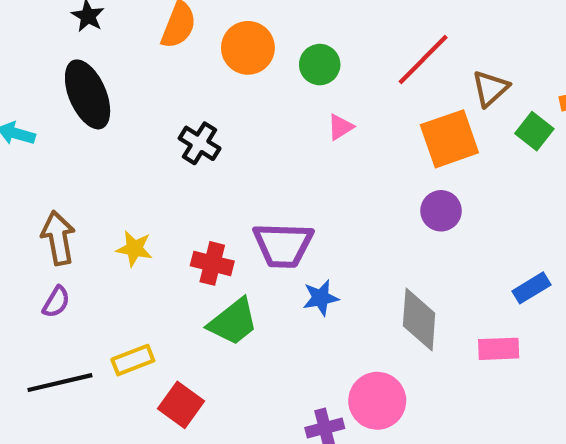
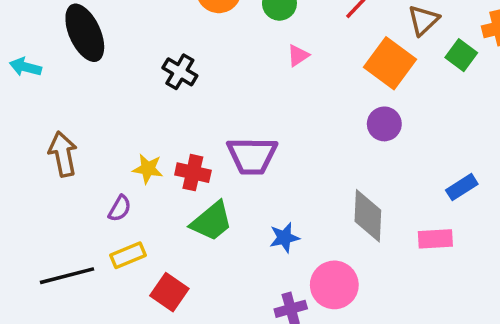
orange square: (449, 139) -> (390, 63), turned -33
yellow star: (134, 249) -> (148, 169), moved
blue star: (321, 298) -> (284, 238), moved
purple semicircle: (56, 302) -> (120, 208), moved

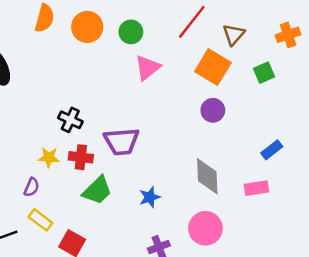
pink triangle: (298, 55) -> (147, 68), size x1.6
green square: (461, 55) -> (264, 73), moved, turned 35
black cross: (180, 72) -> (70, 120), moved
yellow rectangle: (128, 255) -> (40, 220), turned 65
pink circle: (334, 285) -> (205, 228), moved

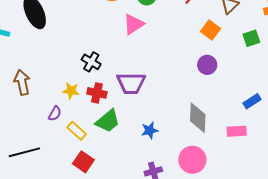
orange square: (213, 67) -> (211, 30), size x0.7
pink triangle: (147, 68) -> (134, 24), moved
yellow rectangle: (40, 220) -> (77, 131), moved

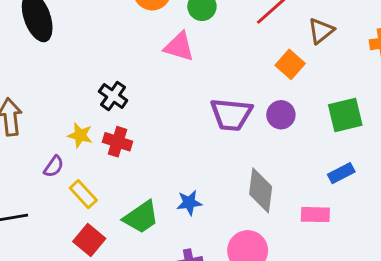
pink triangle: (134, 24) -> (179, 47), turned 45
green square: (251, 38) -> (345, 115), moved, size x1.4
purple trapezoid: (131, 83) -> (231, 114), moved
green trapezoid: (108, 121) -> (141, 217), moved

